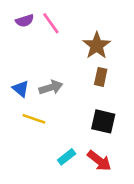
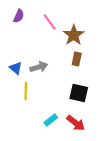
purple semicircle: (25, 21) -> (19, 16), turned -48
pink line: (51, 23) -> (50, 22), moved
yellow line: (34, 119) -> (26, 91), turned 72

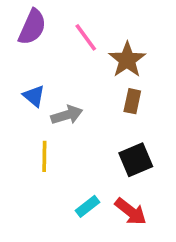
purple semicircle: (19, 16) -> (32, 27), size x1.5
blue triangle: (16, 68) -> (34, 96), moved
black square: (79, 93) -> (136, 160), turned -36

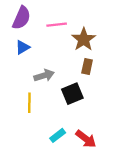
pink line: (86, 37) -> (57, 25), turned -60
blue triangle: (34, 96) -> (23, 47), moved, turned 49
black square: (136, 160) -> (72, 94), moved

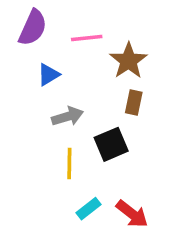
blue triangle: (23, 47) -> (48, 75), moved
yellow line: (29, 103) -> (69, 163), moved

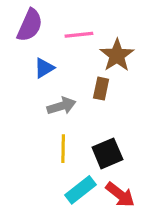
brown rectangle: (134, 102) -> (101, 89), moved
black square: (111, 144) -> (107, 153), moved
cyan rectangle: (88, 209) -> (81, 190), size x1.4

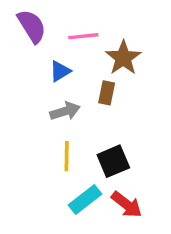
purple semicircle: (30, 25) -> (32, 26), turned -56
blue triangle: (44, 68) -> (60, 71), moved

